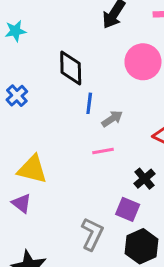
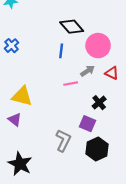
pink circle: (143, 62) -> (98, 46), moved
black diamond: (71, 68) -> (72, 27), moved, turned -40
gray arrow: (112, 119) -> (87, 71), moved

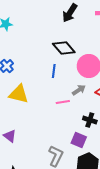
yellow triangle: (22, 96) -> (19, 94), moved
black cross: (99, 103) -> (90, 120), turned -32

